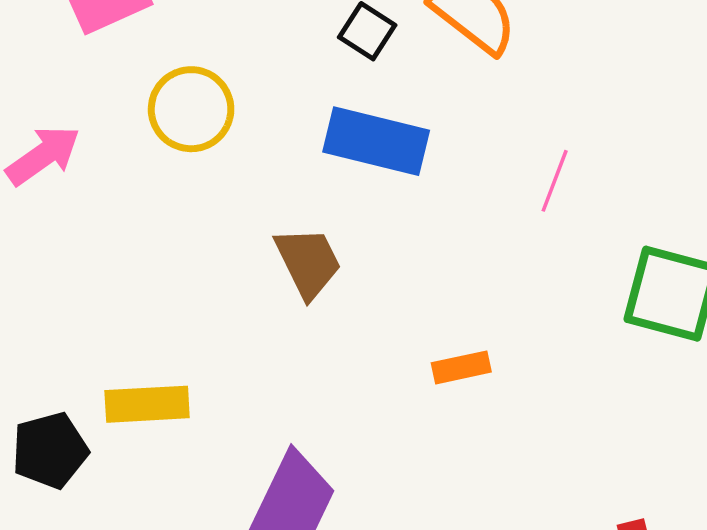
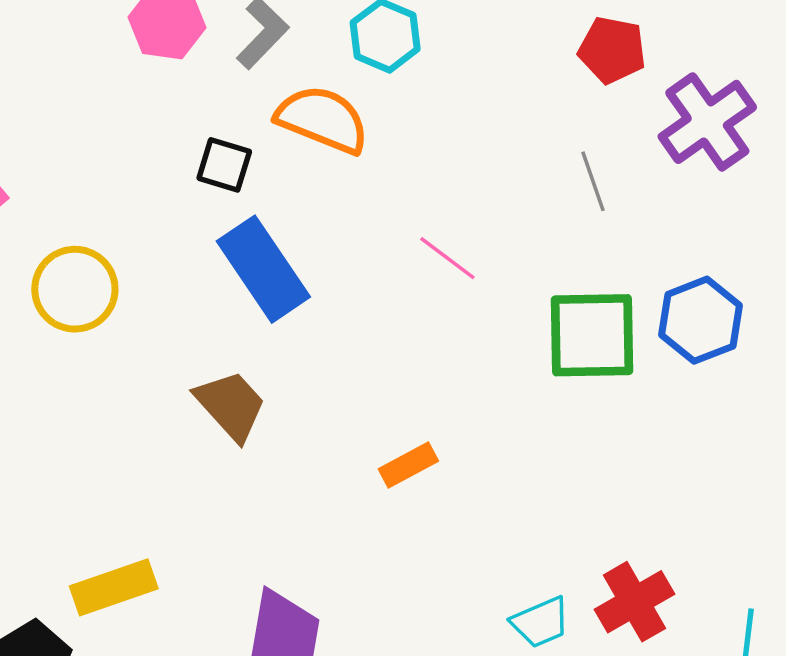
blue rectangle: (376, 141) -> (263, 269), turned 58
pink line: (555, 181) -> (447, 258), turned -58

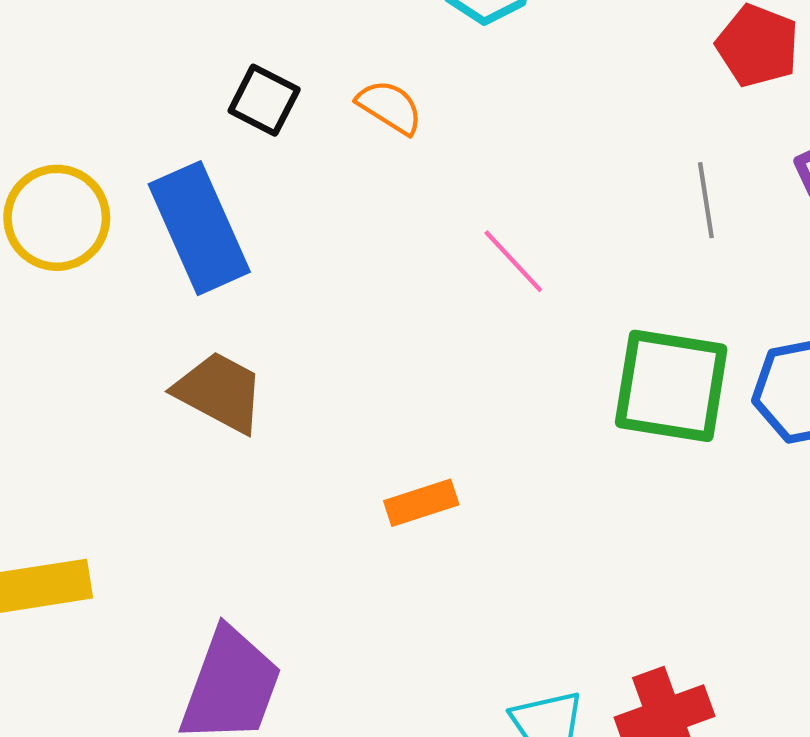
orange semicircle: (322, 119) -> (390, 107), moved, size x0.6
blue rectangle: (263, 269) -> (199, 228), moved
brown trapezoid: (231, 405) -> (220, 392), turned -30

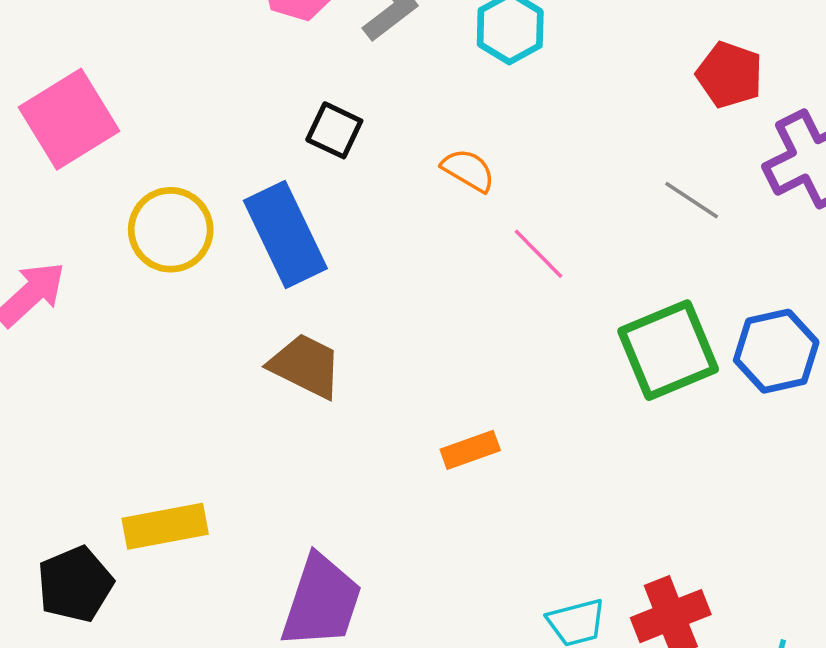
orange semicircle: (390, 107) -> (468, 170), moved
gray line: (706, 200) -> (692, 200), turned -46
green square: (671, 386) -> (668, 350), turned -30

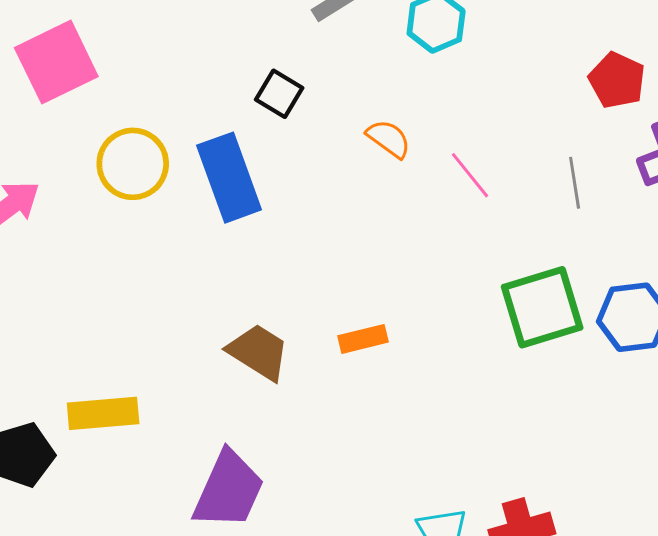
gray line: (692, 200) -> (575, 183), turned 42
pink line: (538, 254) -> (470, 175), moved
brown trapezoid: (306, 366) -> (259, 352), moved
orange rectangle: (470, 450) -> (363, 339), moved

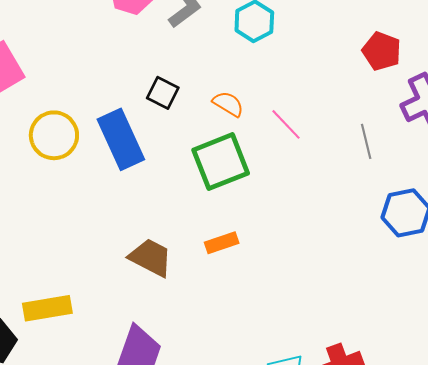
black square: (279, 94) -> (163, 93), moved
gray line: (575, 183) -> (366, 141), moved
green square: (542, 307) -> (221, 162), moved

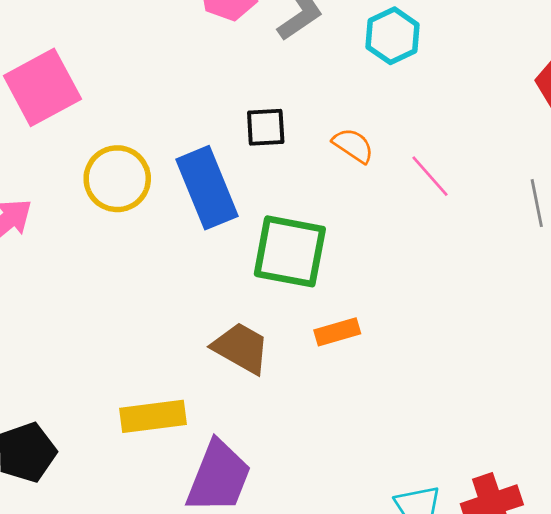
black square: (163, 93) -> (266, 127), turned -32
green square: (221, 162) -> (290, 251), moved, turned 30
yellow rectangle: (47, 308) -> (153, 416), moved

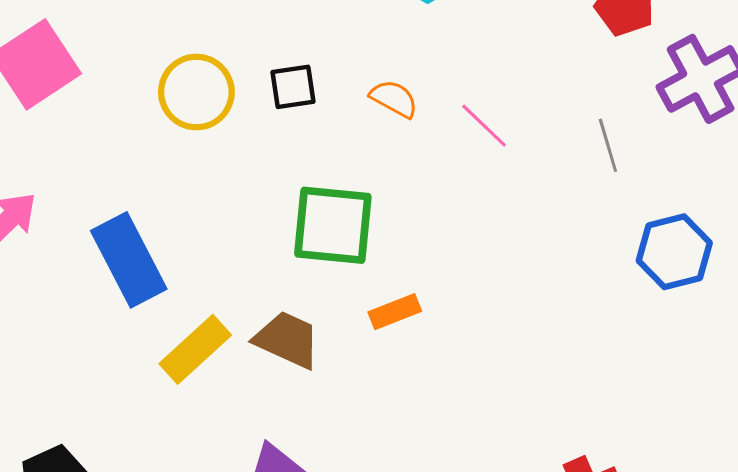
yellow circle: (117, 179) -> (196, 92), moved
blue rectangle: (207, 188) -> (129, 260), moved
yellow rectangle: (153, 416) -> (195, 349), moved, turned -30

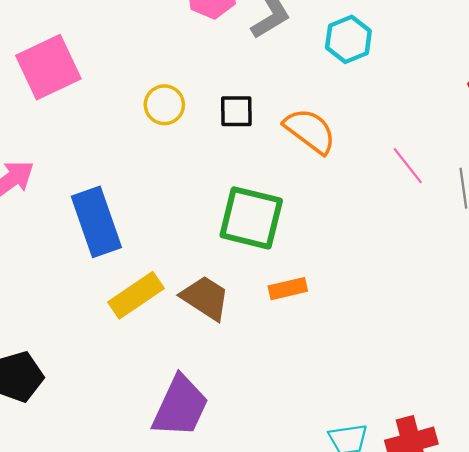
yellow circle: (196, 92) -> (164, 105), size x0.7
orange semicircle: (394, 99) -> (310, 131), size x1.5
pink line: (484, 126) -> (408, 166), moved

